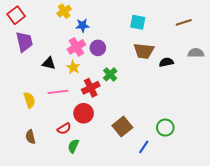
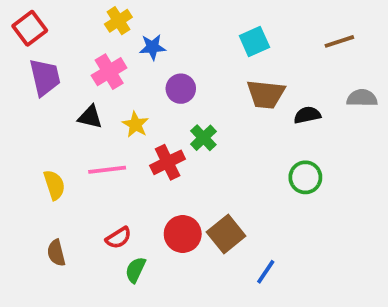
cyan square: (138, 22) -> (254, 41), turned -35
pink cross: (76, 47) -> (109, 72), moved
red circle: (84, 113) -> (183, 234), moved
green circle: (165, 128) -> (305, 177), moved

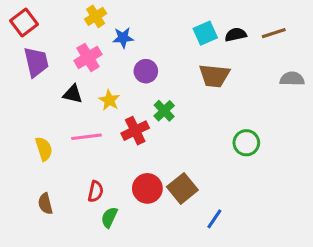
black semicircle: (307, 115) -> (236, 35), moved
red semicircle: (118, 238) -> (96, 191), turned -45

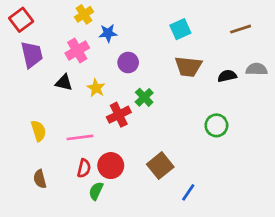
black semicircle: (236, 35) -> (227, 76), moved
pink line: (86, 137) -> (80, 137), moved
red circle: (147, 188) -> (111, 166), moved

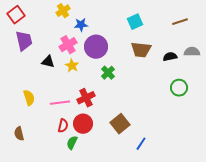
pink cross: (77, 50) -> (68, 45), moved
purple circle: (128, 63) -> (96, 47), size x1.5
red cross: (119, 115) -> (86, 98), moved
green circle: (216, 125) -> (179, 88), moved
brown semicircle: (40, 179) -> (19, 134), moved

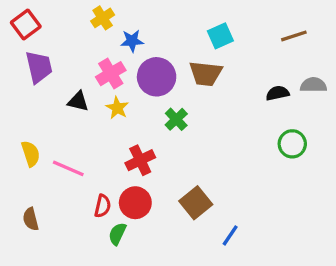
brown trapezoid: (141, 50) -> (206, 74), moved
yellow semicircle: (29, 98) -> (31, 154), moved
pink line: (60, 103) -> (68, 168), moved, turned 30

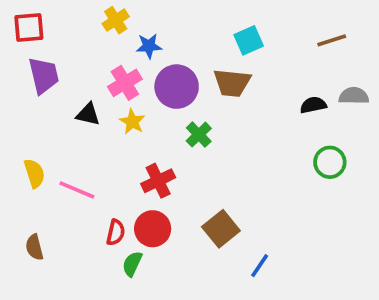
red square: (26, 24) -> (29, 27), turned 32

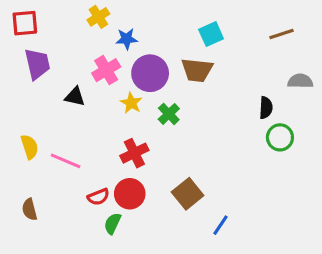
black semicircle: (313, 105) -> (266, 108), moved, turned 105
yellow star: (132, 122) -> (131, 103), moved
red semicircle: (116, 232) -> (98, 197), turned 55

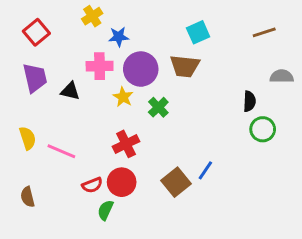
red square: (25, 23) -> (36, 32), moved, turned -35
purple trapezoid: (37, 64) -> (35, 78), moved
pink cross: (106, 70) -> (100, 66), turned 30
blue line: (220, 225) -> (205, 170), moved

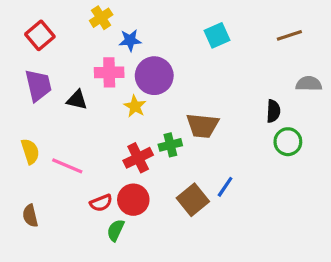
brown trapezoid: (185, 66) -> (203, 126), moved
green cross: (158, 107) -> (170, 145), moved, turned 30

